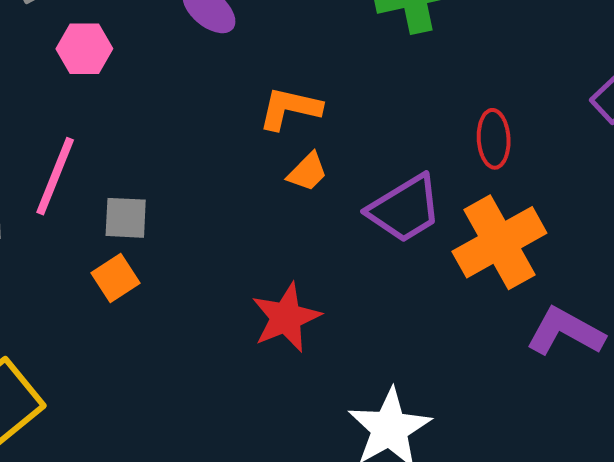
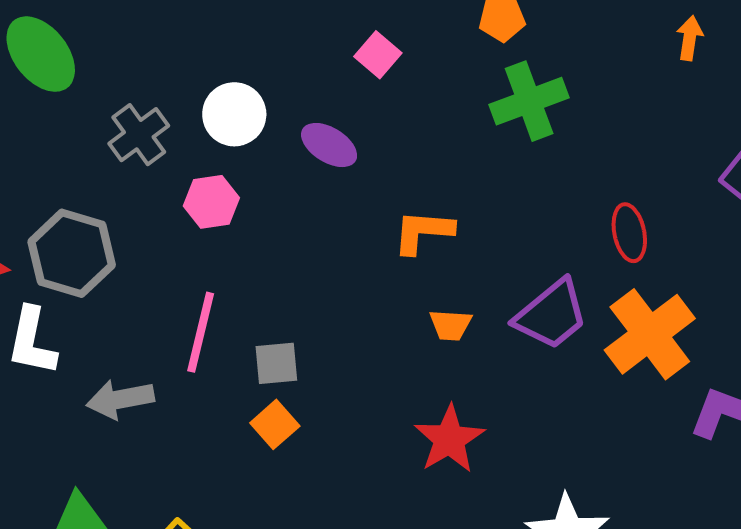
orange trapezoid: (307, 172) -> (450, 325), moved, turned 57

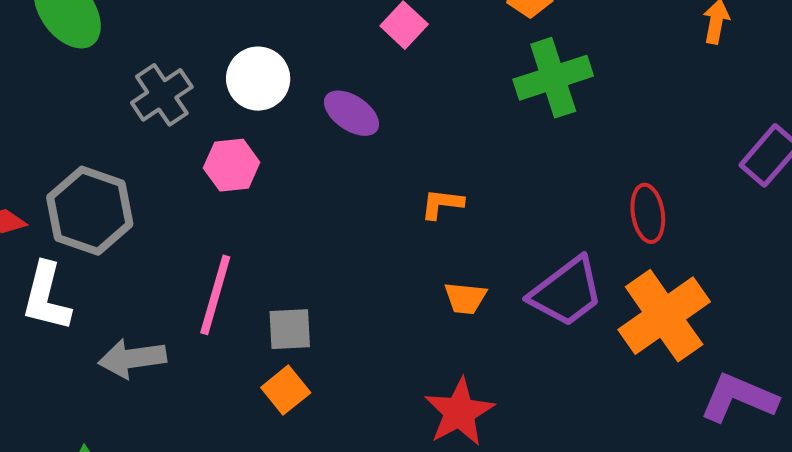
orange L-shape: (423, 232) -> (442, 204), size x0.7

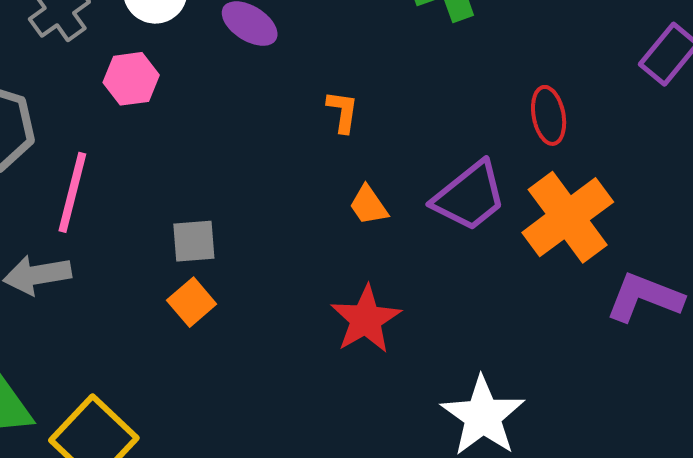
orange L-shape: (442, 204) -> (343, 112), turned 93
pink line: (215, 295) -> (72, 192), moved
orange trapezoid: (465, 298) -> (369, 205), turned 51

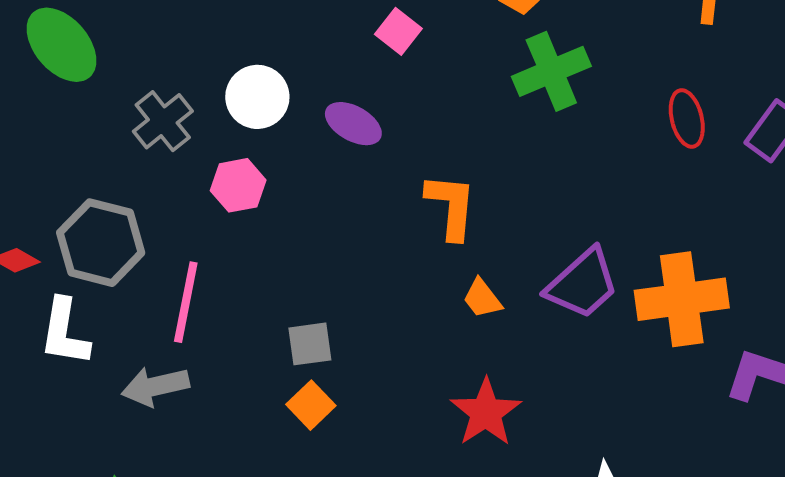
orange L-shape: (343, 112) -> (451, 206), size x1.6
red ellipse: (549, 115) -> (687, 118), moved
orange cross: (568, 217) -> (682, 299), turned 32

